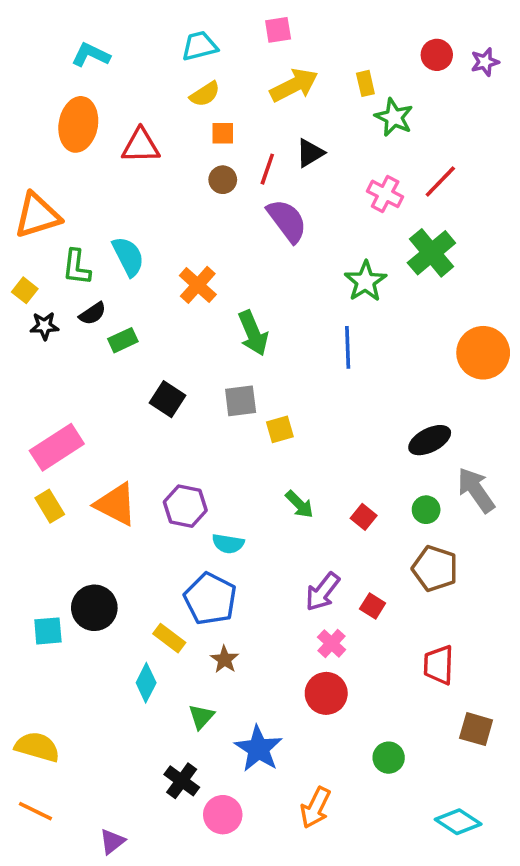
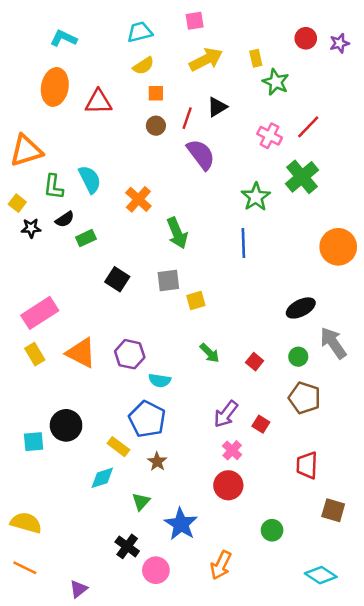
cyan diamond: (146, 683) -> (102, 478), turned 45

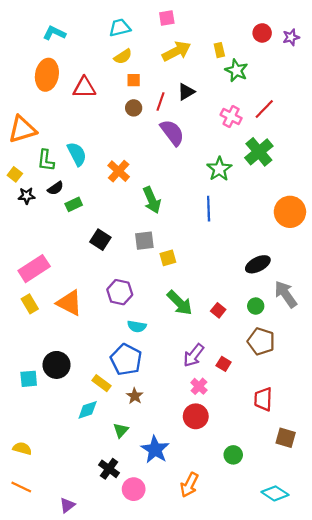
green arrow: (210, 353) -> (180, 303), size x1.5
purple hexagon: (130, 354) -> (120, 292), moved
yellow semicircle: (26, 523) -> (22, 448), size x0.7

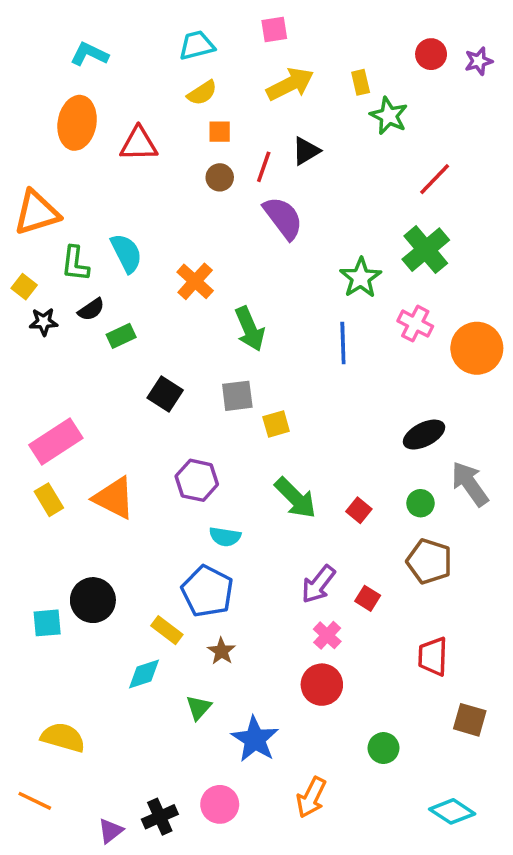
pink cross: (231, 117) -> (415, 324), moved
yellow semicircle: (22, 448) -> (63, 737), moved, size x1.4
black cross: (109, 469) -> (160, 817), moved, turned 30

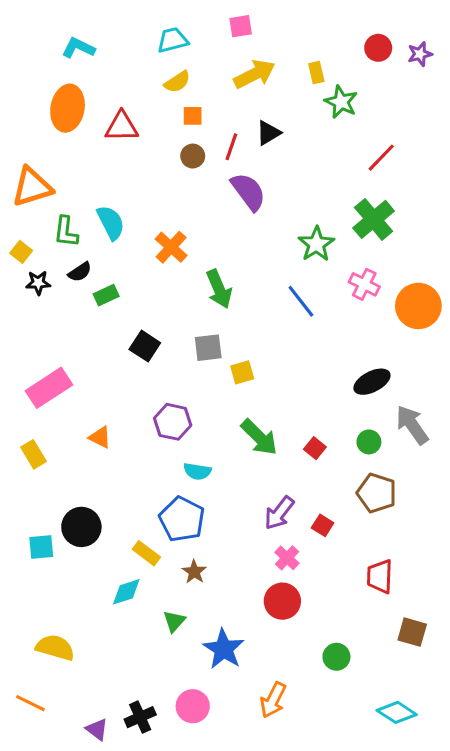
blue line: (343, 343) -> (301, 301), turned -36
orange triangle: (114, 498) -> (100, 437), size x0.6
yellow rectangle: (49, 500) -> (34, 454), moved
purple triangle: (111, 831) -> (97, 729), turned -45

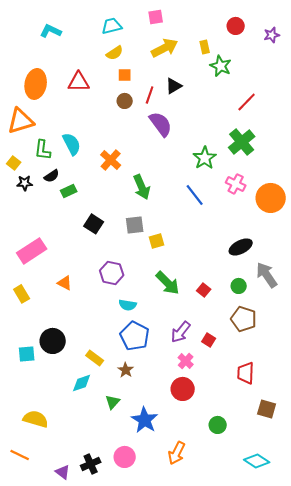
red circle: (378, 48) -> (236, 26), moved
orange ellipse: (68, 108) -> (36, 84), moved
blue pentagon: (182, 519) -> (135, 336), moved

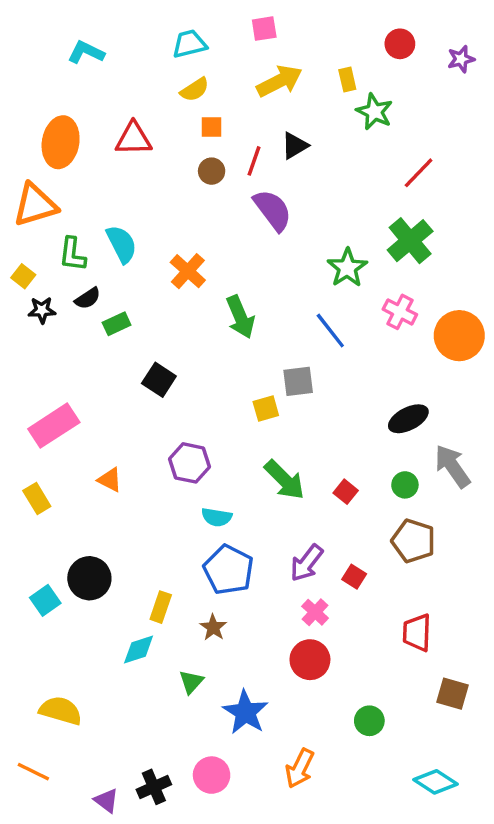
gray square: (135, 225) -> (298, 381), moved
cyan square: (27, 354) -> (45, 600), turned -30
yellow rectangle: (95, 358) -> (161, 607), turned 72

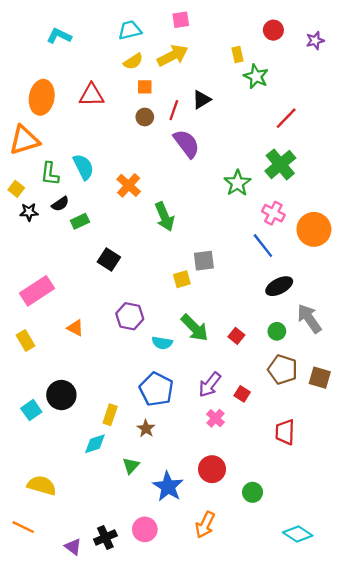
yellow arrow: (279, 81) -> (173, 56), moved
blue line: (330, 331) -> (263, 246), moved
cyan semicircle: (217, 517) -> (162, 343), moved
red circle: (310, 660) -> (212, 469), moved
brown square: (452, 694) -> (320, 378), moved

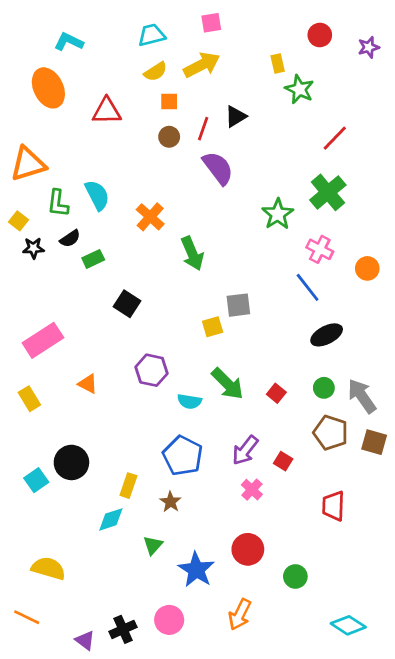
orange ellipse: (42, 97) -> (48, 88), moved, turned -36
orange circle: (314, 229) -> (367, 268), size x0.6
gray arrow: (309, 319) -> (362, 396), moved

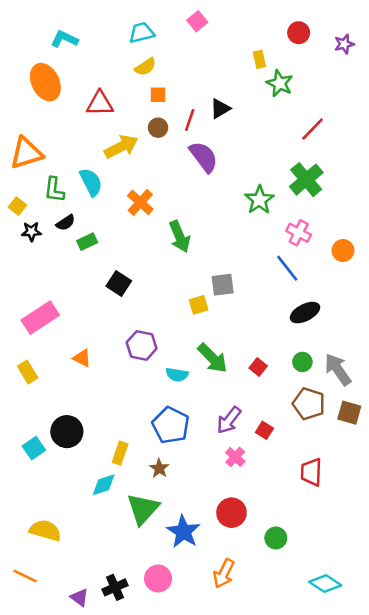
pink square: (211, 23) -> (197, 21), turned -30
yellow arrow: (202, 65) -> (121, 147), moved
green triangle: (153, 545) -> (143, 509), size x1.8

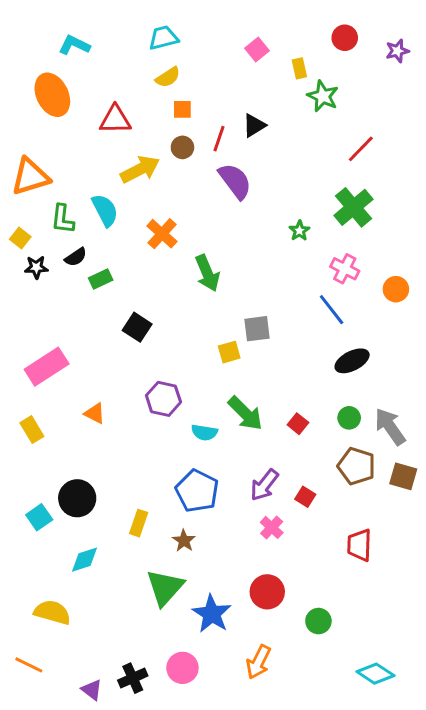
pink square: (197, 21) -> (257, 49), moved
green star: (259, 200) -> (299, 231), size x0.6
cyan diamond: (104, 485) -> (85, 560), moved

